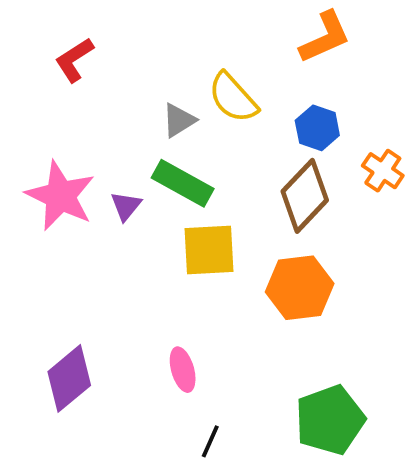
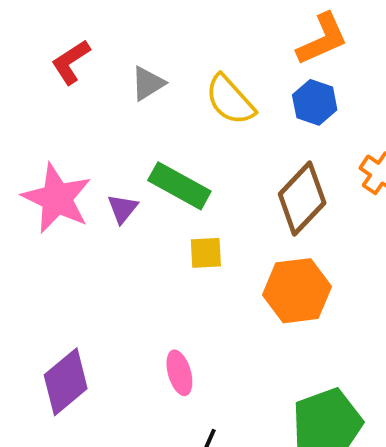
gray triangle: (179, 120) -> (148, 83), moved
blue hexagon: (317, 128) -> (315, 102), moved
yellow square: (209, 250) -> (206, 253), size x0.6

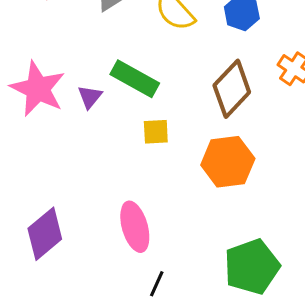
pink ellipse: (179, 373) -> (135, 227), size x1.4

